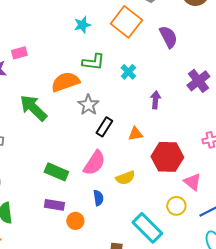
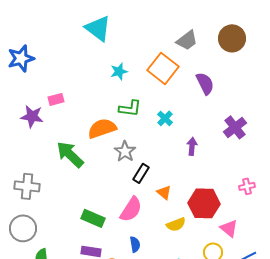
orange triangle: (135, 134) -> (164, 192), moved, turned 49
yellow semicircle: (125, 178) -> (176, 224), moved

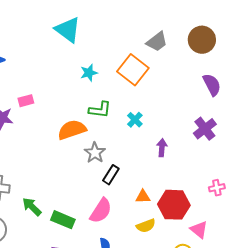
purple semicircle: (205, 83) -> (212, 85), moved
green arrow: (70, 154) -> (32, 207), moved, size x0.7
orange triangle: (164, 192) -> (143, 197), moved, turned -42

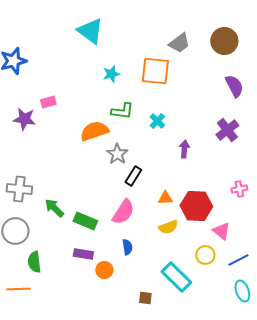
orange square: (133, 70) -> (155, 71), turned -32

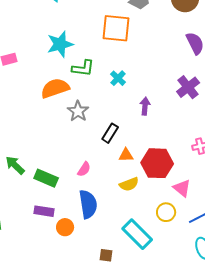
cyan star: (111, 74) -> (60, 44), moved, size x1.5
black rectangle: (133, 176) -> (110, 133), moved
pink semicircle: (123, 212) -> (84, 169), size x0.6
blue semicircle: (127, 247) -> (88, 204), size x1.8

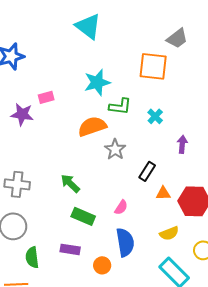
green arrow: (15, 165) -> (70, 183), moved
yellow semicircle: (129, 184) -> (169, 233), moved
purple rectangle: (44, 211) -> (70, 249), moved

